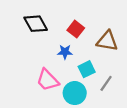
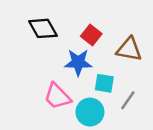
blue star: (65, 52) -> (78, 62), size x1.5
cyan square: (87, 69) -> (104, 83), turned 35

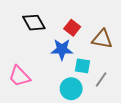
pink trapezoid: (57, 96) -> (19, 76), moved

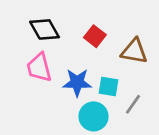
blue star: (62, 49) -> (77, 82), moved
pink trapezoid: (19, 76) -> (39, 68), moved, turned 30

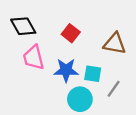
black diamond: (45, 29) -> (23, 26), moved
red square: (95, 36) -> (71, 33), moved

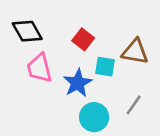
blue star: (66, 70) -> (78, 83), turned -30
cyan square: (93, 74) -> (105, 67), moved

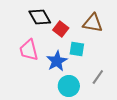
black diamond: (27, 31) -> (40, 17), moved
brown triangle: (135, 52) -> (93, 23), moved

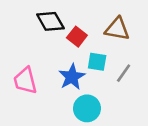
pink trapezoid: (29, 50) -> (25, 81), moved
gray line: (98, 77) -> (124, 73), moved

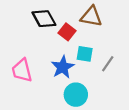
brown triangle: (117, 29) -> (91, 16), moved

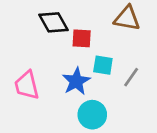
brown triangle: (91, 16) -> (127, 18), moved
red square: (67, 32) -> (82, 38), turned -35

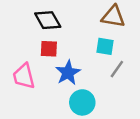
red square: (82, 38) -> (49, 49), moved
cyan square: (103, 65) -> (105, 46), moved

